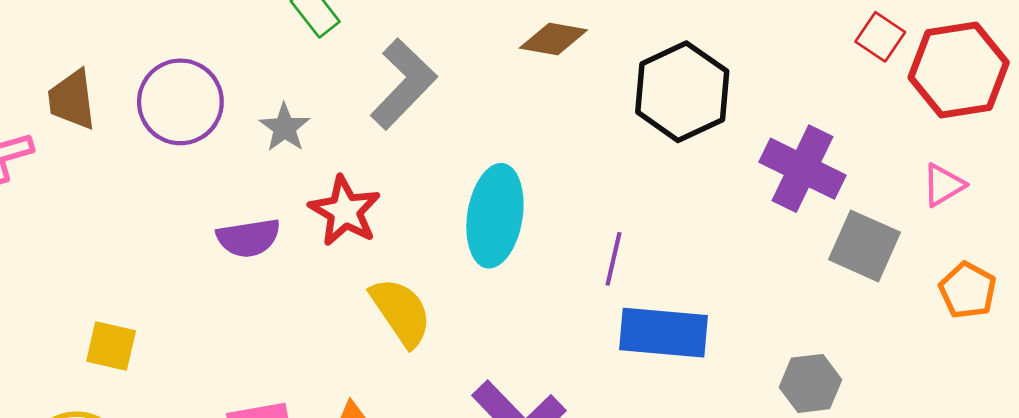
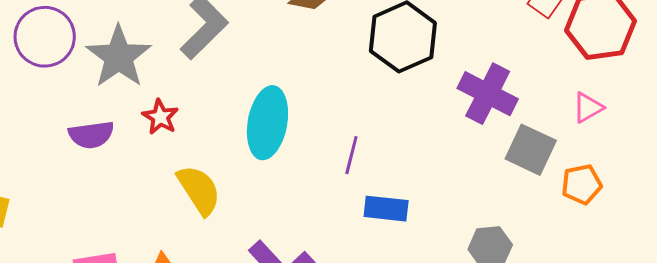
gray star: (285, 128) -> (119, 57), size x1.8
red star: (345, 211) -> (160, 117), size x0.7
orange pentagon: (968, 290) -> (582, 184), moved, turned 30
blue rectangle: (664, 333) -> (386, 209), size x0.7

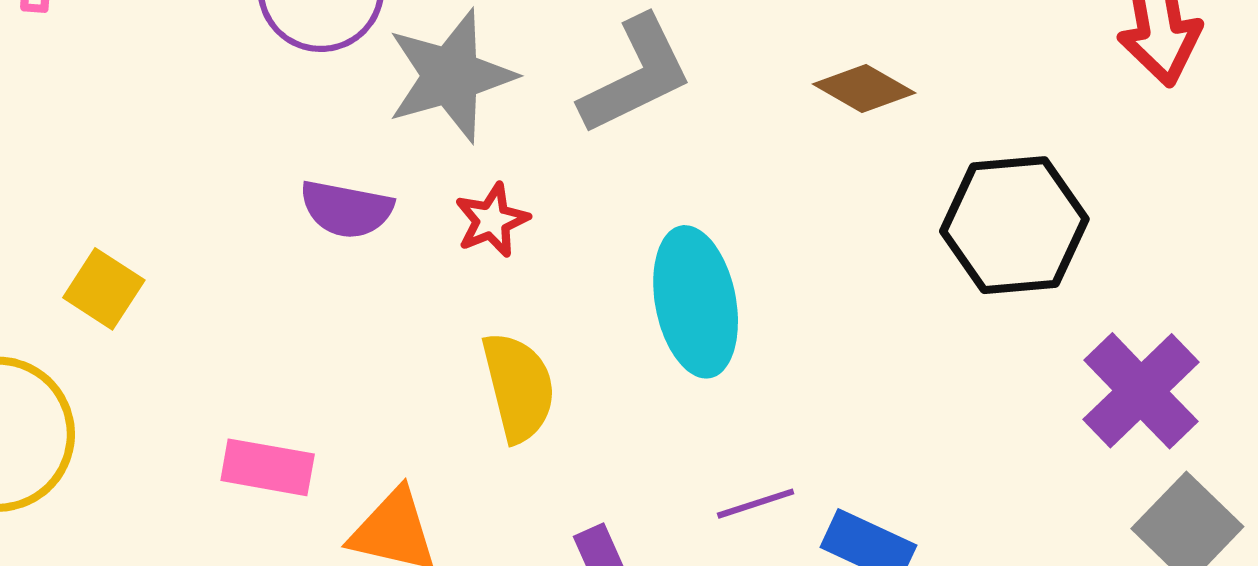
cyan ellipse: (267, 123) -> (696, 302), turned -40
purple line: (351, 155) -> (756, 504), moved, turned 39

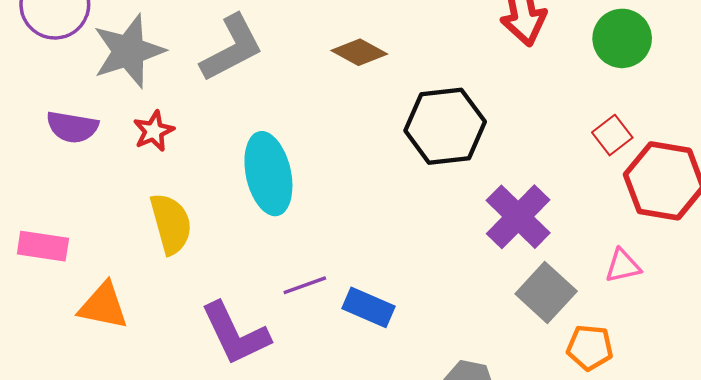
pink rectangle: (268, 467) -> (43, 246), moved

